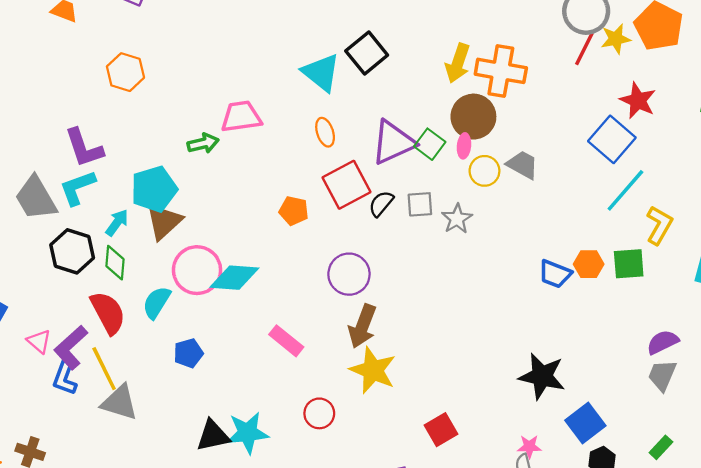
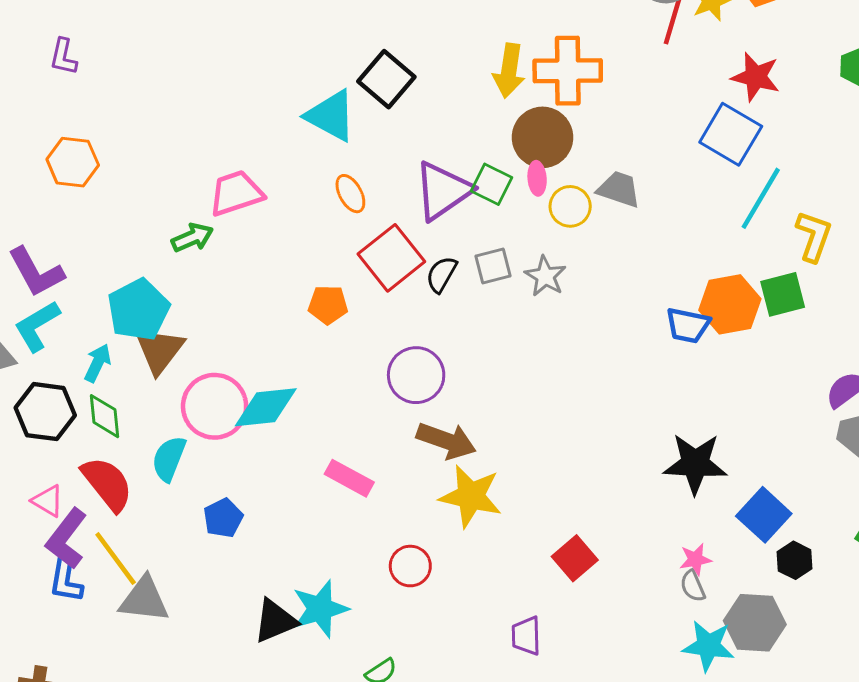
orange hexagon: (589, 264) -> (730, 304), size x1.5
brown arrow: (362, 326) -> (446, 441), turned -81
pink triangle: (39, 341) -> (48, 501), moved

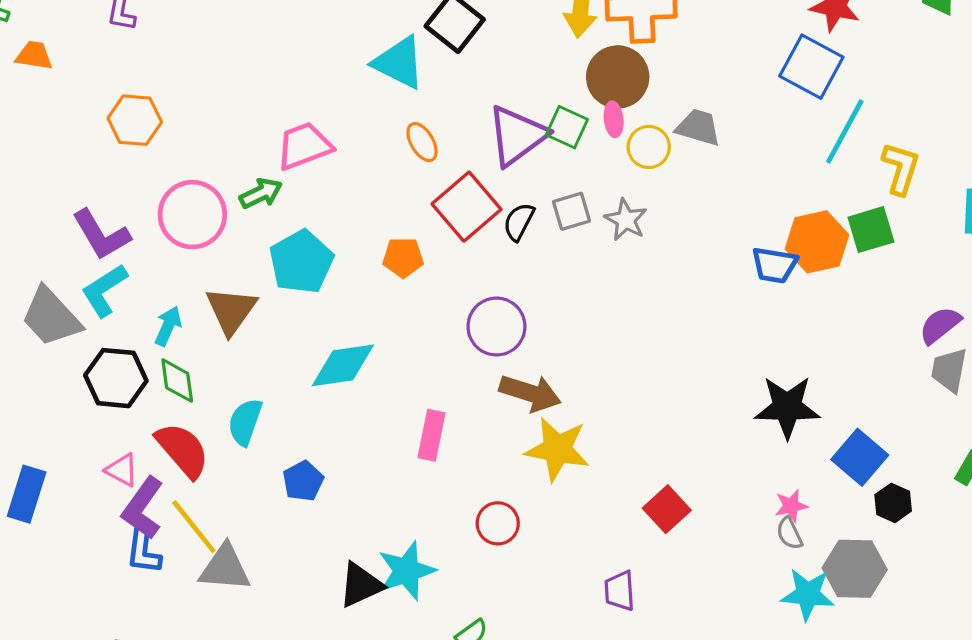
cyan pentagon: (138, 310) -> (301, 262), moved
pink circle: (215, 406) -> (192, 215), moved
pink rectangle: (349, 478) -> (432, 435), turned 75

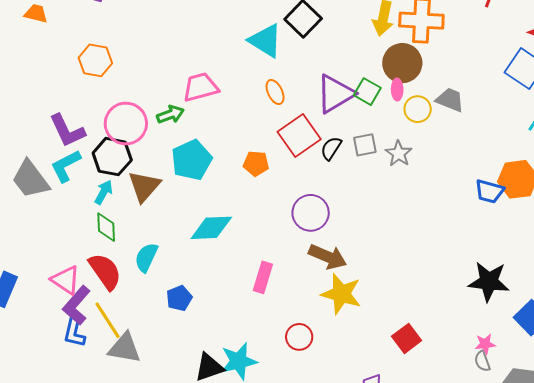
black hexagon: (116, 378) -> (112, 157), moved
pink triangle: (122, 470) -> (66, 280), size x1.4

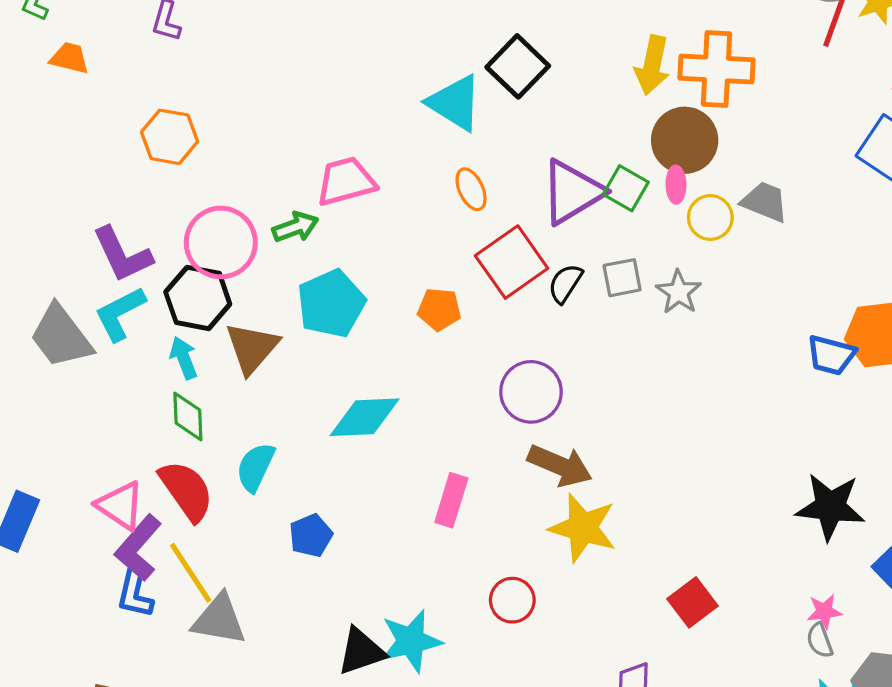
cyan arrow: (104, 192) -> (184, 358), turned -50

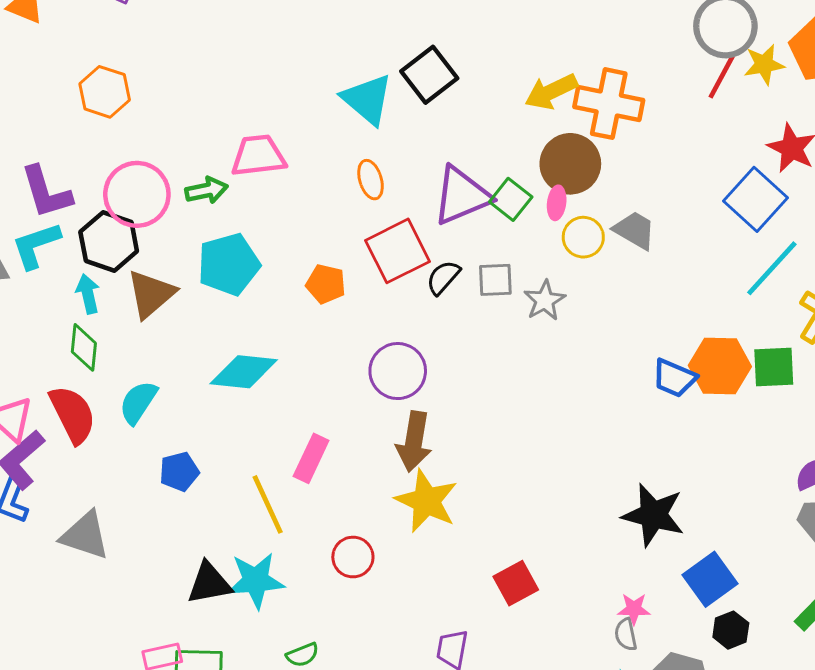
yellow arrow: (652, 65) -> (551, 92), turned 44
brown arrow: (560, 466) -> (414, 442), turned 68
yellow line: (191, 573) -> (268, 504), moved

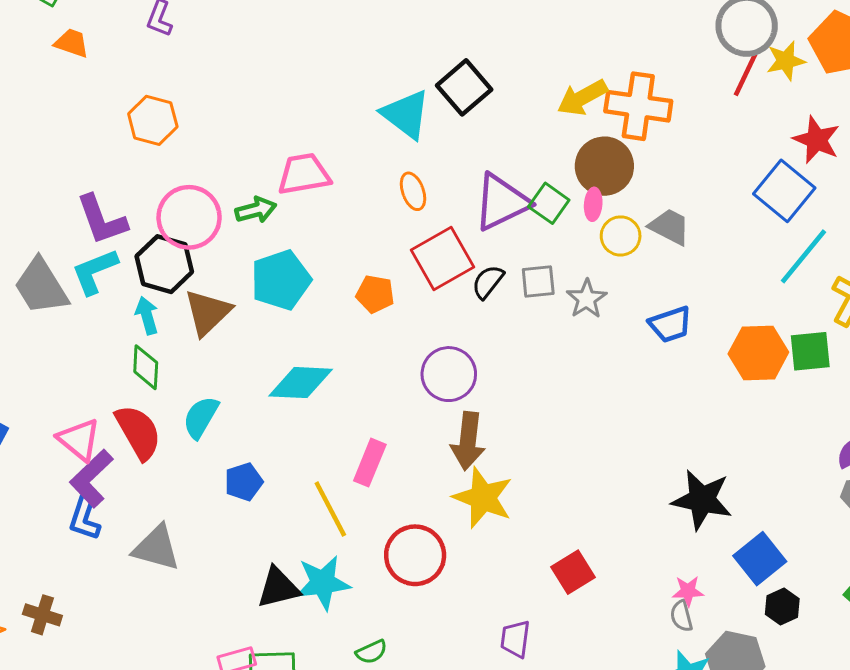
blue trapezoid: (674, 378) -> (670, 324), moved, turned -39
red circle: (353, 557) -> (415, 555), size x1.5

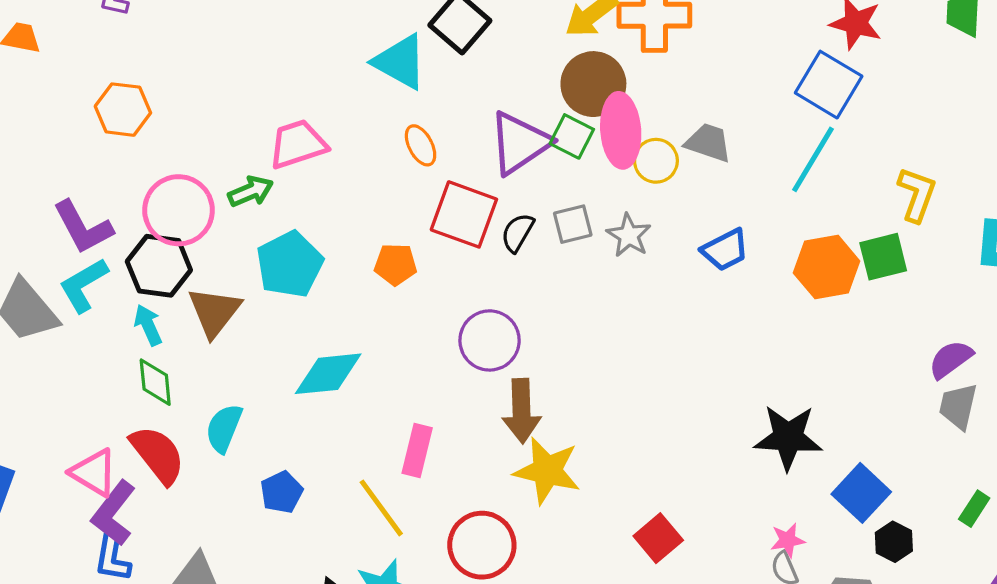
brown circle: (604, 166) -> (593, 84), moved
pink ellipse: (593, 204) -> (621, 130), size x2.0
cyan line: (804, 256) -> (813, 159), moved
red square: (443, 259) -> (464, 214), turned -32

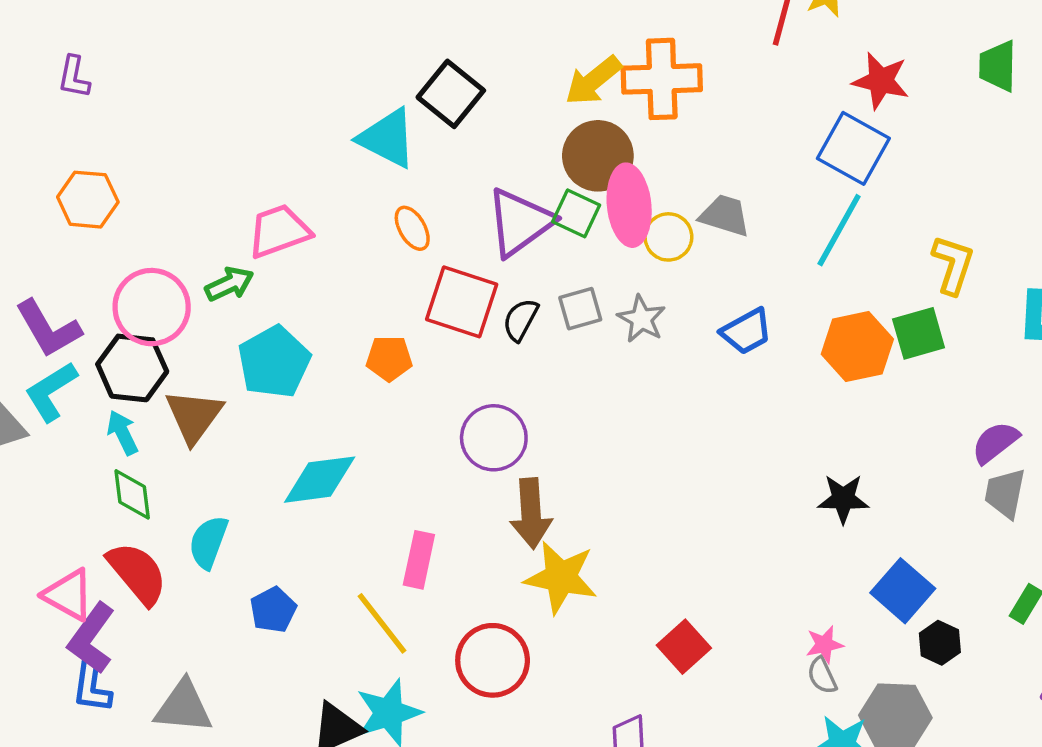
black star: (788, 437) -> (843, 499), moved, size x0.7

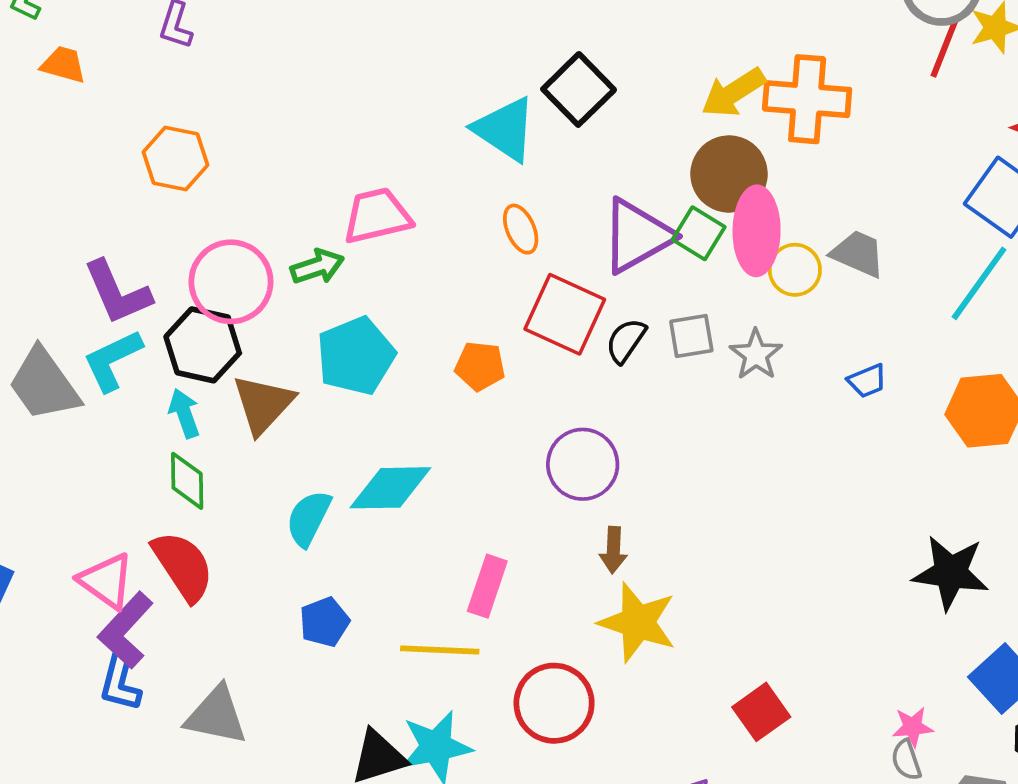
blue trapezoid: (746, 331) -> (867, 381), size x0.7
black star: (843, 499) -> (951, 573), size x1.4
brown arrow: (531, 513) -> (613, 550), size x0.6
cyan semicircle: (208, 542) -> (309, 518), moved
yellow line: (382, 623) -> (440, 650), turned -56

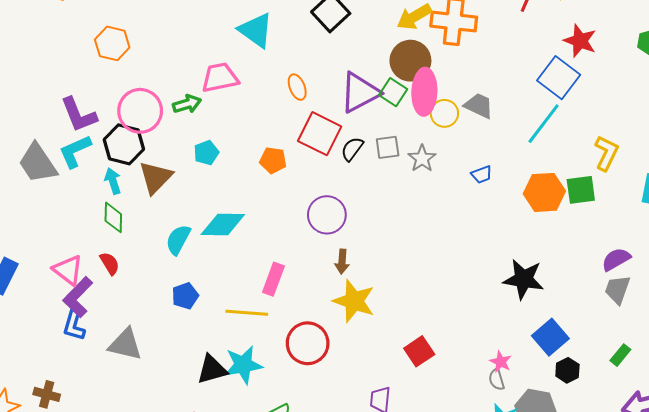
cyan triangle: (505, 129) -> (256, 30), moved
cyan pentagon: (356, 356) -> (206, 153), size x0.6
red semicircle: (183, 566) -> (110, 263), size x0.6
pink star: (913, 727) -> (501, 362), turned 30

